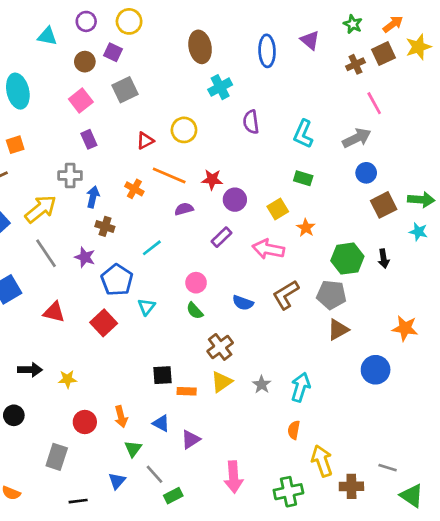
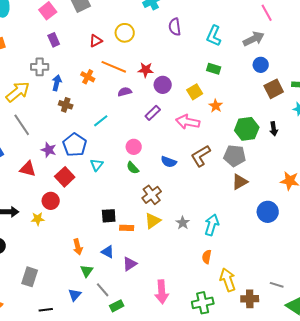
purple star: (85, 257) -> (49, 150), moved
red circle: (85, 422) -> (51, 201), moved

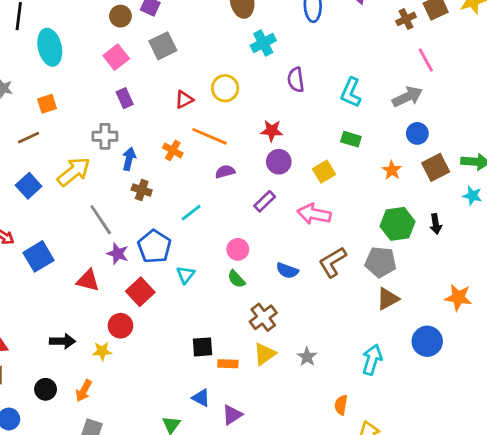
red star: (146, 70) -> (272, 131), moved
orange star: (216, 106) -> (392, 170), moved
gray line: (22, 125) -> (101, 220), moved
cyan arrow: (212, 225) -> (372, 360), moved
orange arrow: (78, 247) -> (84, 391), moved, turned 42

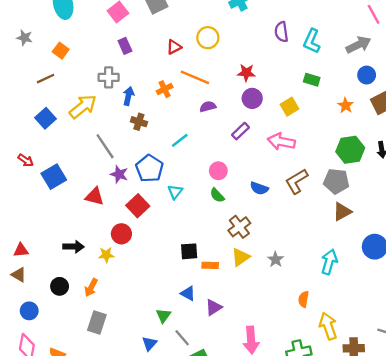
purple semicircle: (296, 80) -> (281, 32), moved
orange square: (47, 104) -> (61, 51), turned -35
orange cross: (173, 150) -> (165, 89), turned 35

